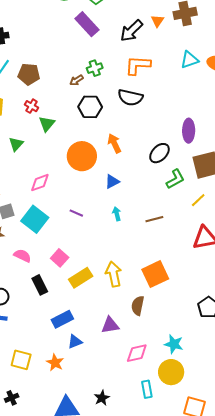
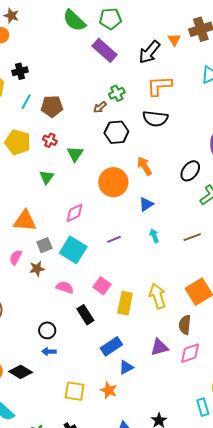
red cross: (32, 106) -> (50, 140), moved
purple line: (76, 213) -> (114, 239), turned -40
yellow rectangle: (81, 278) -> (125, 303), turned -40
pink diamond: (137, 353) -> (190, 353), moved

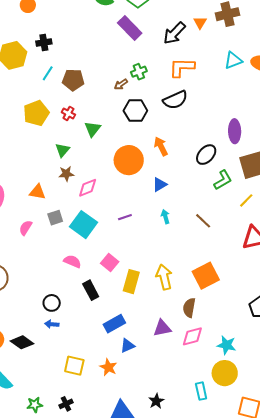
black semicircle: (155, 119) -> (175, 100), turned -35
yellow pentagon: (18, 142) -> (36, 113), turned 30
orange triangle: (25, 221) -> (38, 192), size x0.7
brown line: (192, 237) -> (203, 221), turned 60
brown star: (37, 269) -> (66, 174), moved

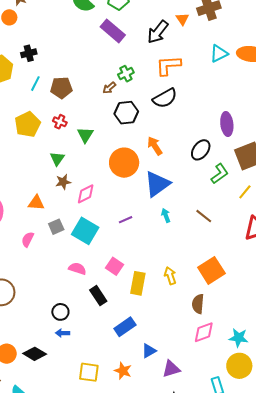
blue triangle: (160, 185) -> (157, 184), size x1.8
yellow arrow: (164, 277) -> (170, 276), size x0.7
purple triangle: (162, 328) -> (171, 369), moved
blue triangle: (128, 346) -> (149, 351), moved

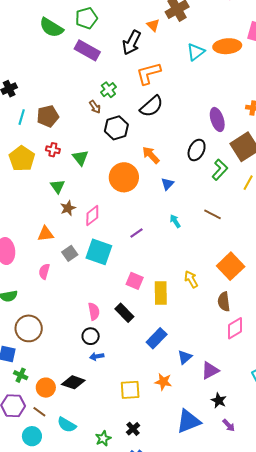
brown arrow: (109, 88) -> (95, 107), turned -72
blue triangle: (157, 184) -> (167, 184), moved, size x0.5
pink semicircle: (77, 269) -> (94, 311), moved, turned 72

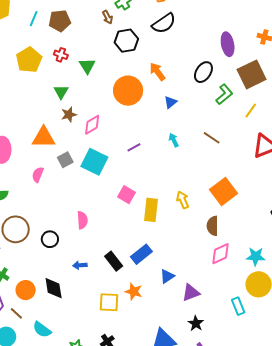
orange triangle: (46, 234) -> (44, 137), size x1.4
black rectangle: (124, 313) -> (114, 261), moved
black circle: (91, 336) -> (50, 239), moved
black diamond: (73, 382) -> (54, 288), turned 55
orange star: (163, 382) -> (134, 291), moved

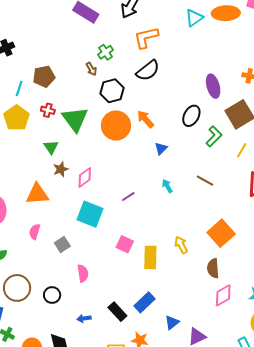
cyan line: (34, 19) -> (19, 88), moved
green triangle: (87, 66) -> (75, 119), size x1.6
orange circle: (128, 91) -> (116, 126), moved
gray square: (65, 160) -> (62, 244), moved

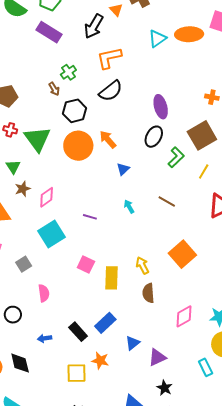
purple ellipse: (213, 86) -> (161, 107), moved
purple line: (128, 197) -> (90, 217), turned 48
cyan square: (90, 214) -> (52, 234), turned 36
brown semicircle: (213, 268) -> (148, 293), moved

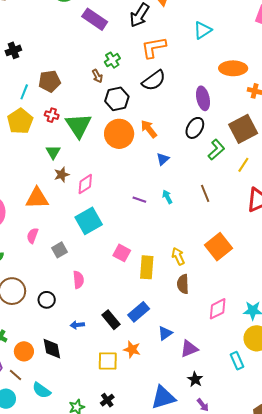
orange ellipse: (189, 34) -> (233, 68), moved
brown line: (167, 202) -> (205, 193), turned 36
purple line: (90, 217) -> (139, 200), moved

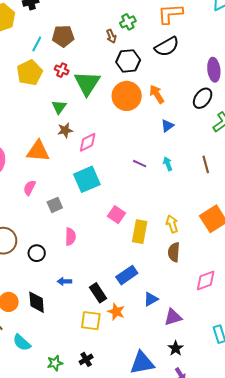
black rectangle: (111, 320) -> (98, 293), moved

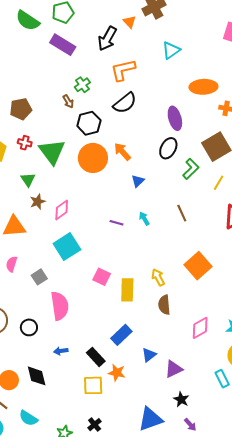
pink semicircle: (70, 237) -> (60, 306), size x1.6

